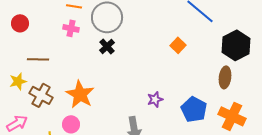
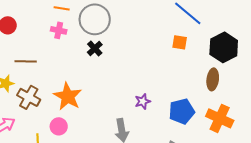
orange square: (178, 45) -> (180, 42), moved, turned -35
blue pentagon: (194, 109) -> (182, 111), turned 30

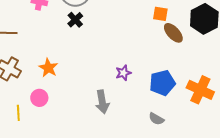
brown ellipse: (213, 79) -> (173, 33), moved, turned -50
orange star: (68, 96) -> (48, 68), size x0.7

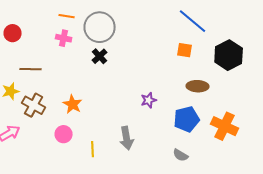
brown ellipse: (173, 33) -> (198, 86), moved, turned -45
purple star: (123, 73) -> (149, 100), moved
yellow line: (18, 113) -> (93, 149), moved

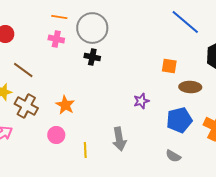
orange square: (185, 50) -> (169, 66), moved
black cross: (100, 56) -> (92, 57), turned -35
brown line: (31, 69) -> (23, 70), turned 35

